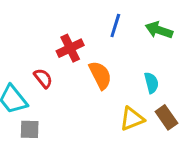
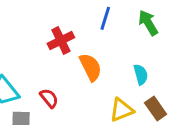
green arrow: (159, 30) -> (148, 23), turned 40
red semicircle: (43, 78) -> (49, 98), moved

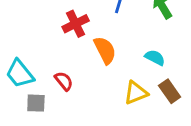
cyan semicircle: (141, 74) -> (155, 58), turned -48

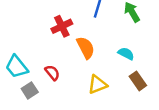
yellow triangle: (136, 93) -> (97, 85), moved
gray square: (36, 103) -> (30, 90), turned -35

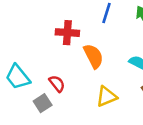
red cross: (62, 26) -> (67, 33), turned 30
gray square: (30, 90) -> (43, 103), moved

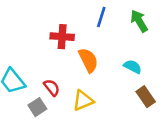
yellow triangle: (107, 97) -> (83, 101), moved

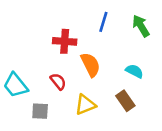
red semicircle: (52, 87) -> (58, 81), moved
brown rectangle: (146, 97) -> (125, 101), moved
gray square: (37, 107) -> (40, 111), turned 36

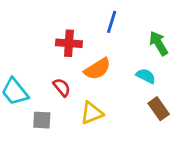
green arrow: (141, 26) -> (159, 43), moved
orange semicircle: (90, 65) -> (97, 69), turned 85
brown rectangle: (125, 101) -> (159, 109), moved

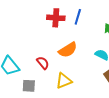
red cross: (69, 43) -> (56, 18), moved

